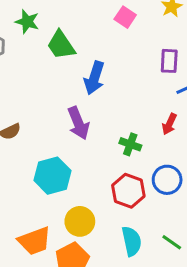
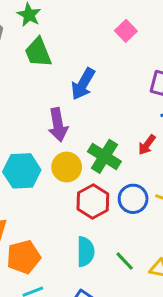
green trapezoid: (61, 45) -> (38, 52), moved
green cross: (130, 144) -> (104, 156), size x1.5
yellow circle: (80, 221) -> (67, 167), moved

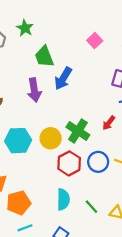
green trapezoid: (38, 52) -> (44, 57), moved
purple arrow: (58, 125) -> (34, 90), moved

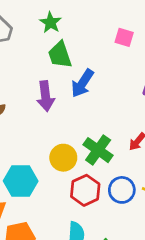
green star: (25, 28) -> (50, 23), moved
pink square: (95, 41) -> (124, 37), turned -32
cyan hexagon: (18, 141) -> (21, 181), moved

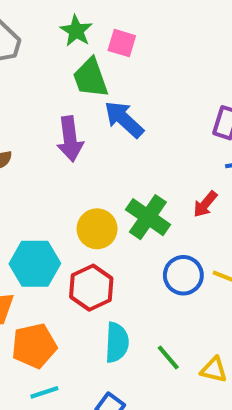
pink square: (124, 37) -> (122, 43), moved
blue arrow: (82, 83) -> (124, 119), turned 100
red hexagon: (85, 190) -> (91, 288), moved

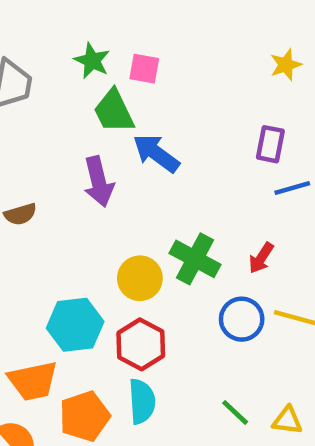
red arrow: (205, 204) -> (261, 258), moved
cyan semicircle: (117, 342) -> (142, 401), moved

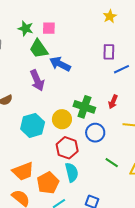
blue circle: (242, 319) -> (95, 133), moved
cyan hexagon: (75, 325) -> (33, 125), moved
green line: (235, 412) -> (112, 163), moved

